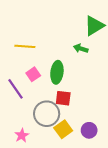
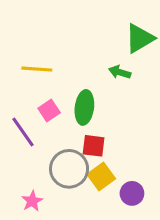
yellow square: (63, 129) -> (101, 177), moved

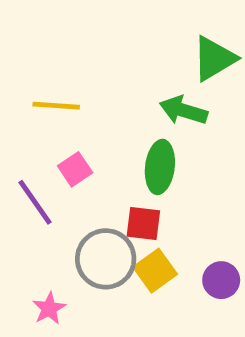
green arrow: (120, 72) -> (183, 110), size x1.4
green ellipse: (84, 107) -> (160, 167), moved
purple circle: (132, 193) -> (221, 280), moved

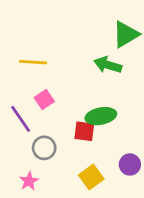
green ellipse: (160, 167) -> (101, 116), moved, turned 72
gray circle: (106, 259) -> (44, 148), moved, size x0.7
yellow square: (155, 271) -> (91, 177), moved

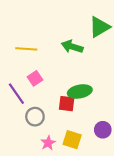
green arrow: (108, 65) -> (72, 47), moved
yellow square: (91, 177) -> (72, 140), turned -36
pink star: (29, 181) -> (48, 143), moved

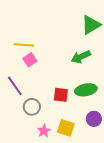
green arrow: (72, 47) -> (81, 57), moved, turned -42
pink square: (35, 78) -> (30, 60), moved
green ellipse: (80, 91) -> (86, 90), moved

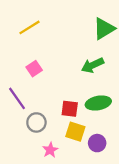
yellow line: (24, 45) -> (30, 27), moved, turned -36
purple circle: (94, 119) -> (97, 143), moved
yellow square: (66, 128) -> (75, 132), moved

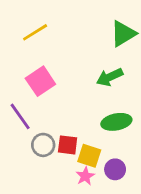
pink square: (34, 69) -> (40, 81), size x1.5
red square: (70, 109) -> (68, 145), moved
pink star: (50, 150) -> (85, 176), moved

